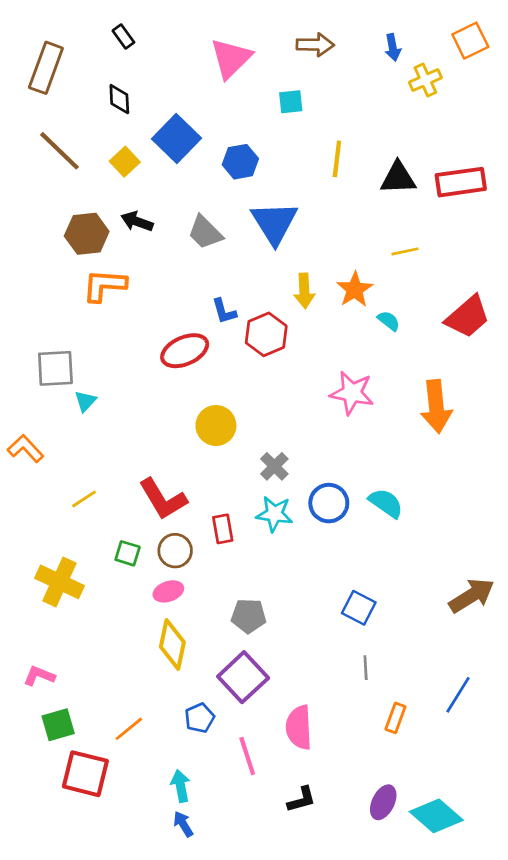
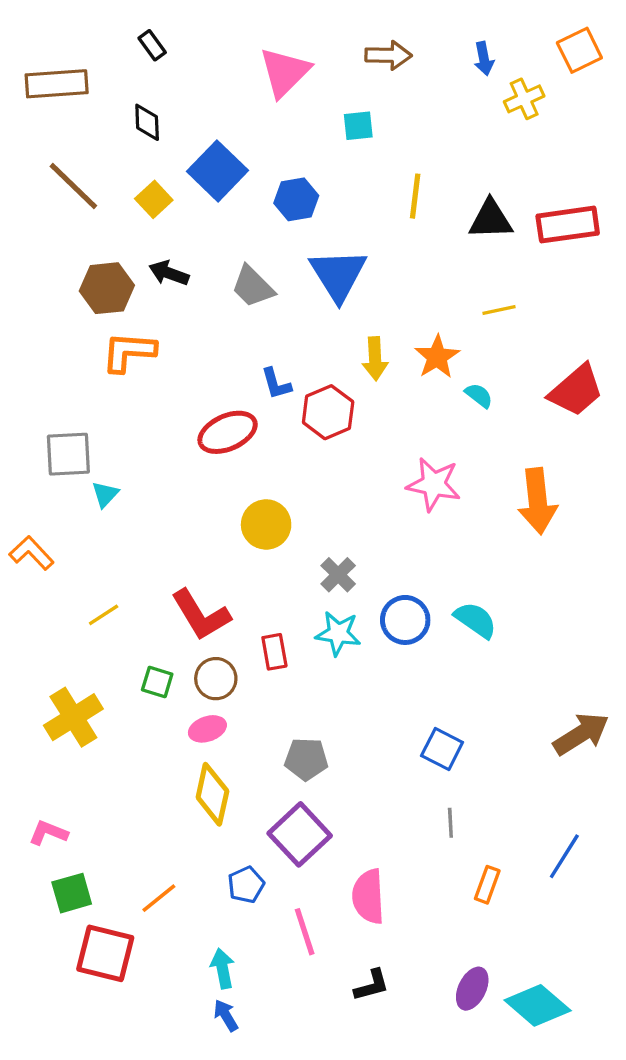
brown rectangle: (46, 68) -> (57, 84), turned 66
yellow cross: (60, 582) -> (73, 717), turned 33

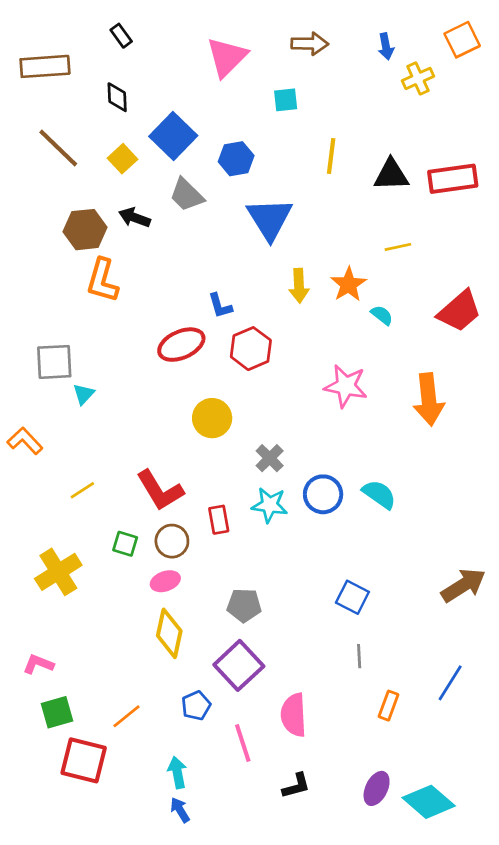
gray trapezoid: (253, 287) -> (187, 195), moved
orange L-shape: (129, 352) -> (102, 280), turned -78
red hexagon: (328, 412) -> (251, 349), moved

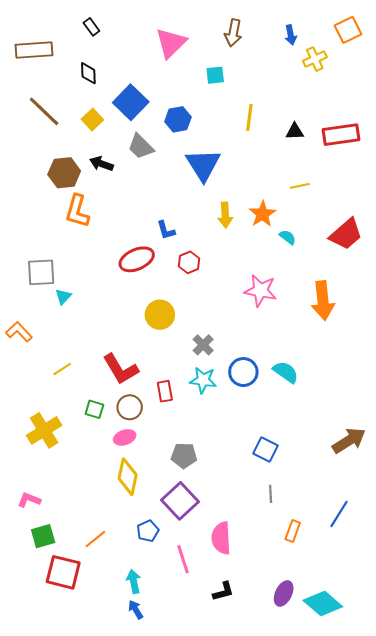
brown arrow: (310, 44) -> (233, 33), turned 100
black triangle: (391, 175) -> (295, 132), size x0.7
red hexagon: (251, 349) -> (189, 262), size x0.7

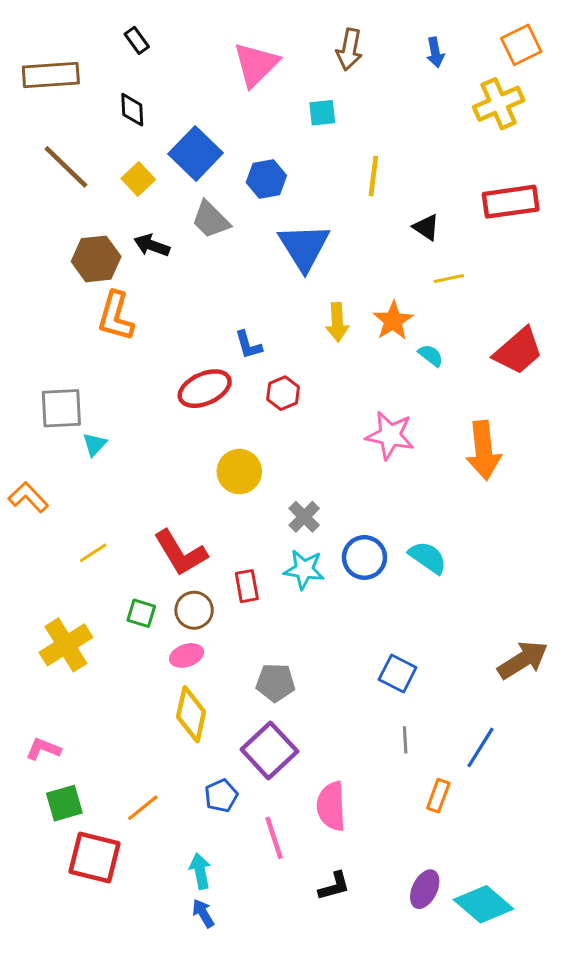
yellow cross: (315, 59) -> (499, 104), moved, size x1.4
black triangle: (295, 132) -> (426, 227), moved, turned 36
blue line: (339, 514) -> (481, 747), moved

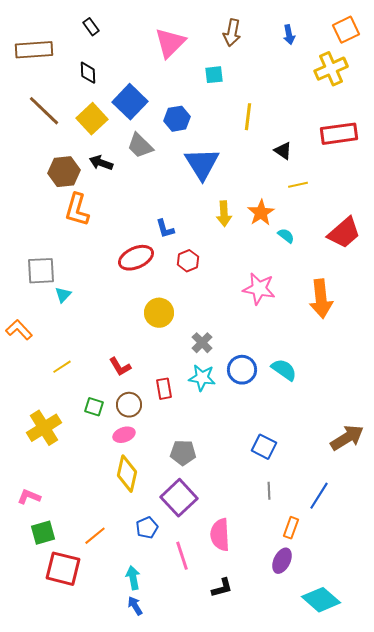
yellow square: (138, 179) -> (92, 119), size x1.4
red L-shape: (180, 553) -> (120, 367), size x0.6
purple ellipse: (425, 889) -> (282, 561), moved

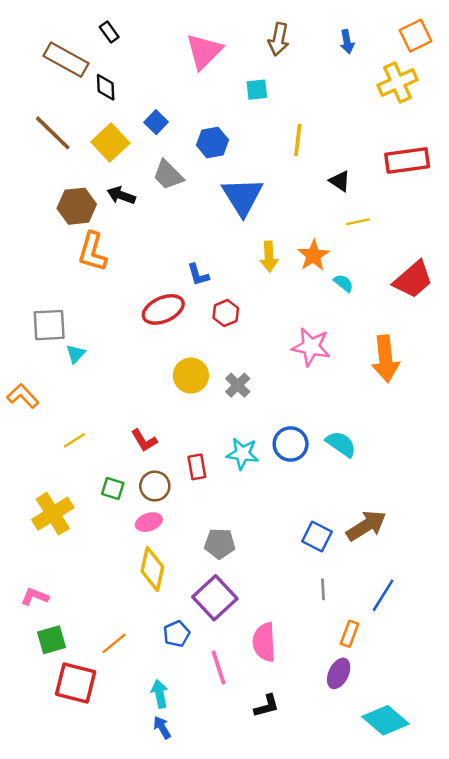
brown rectangle: (34, 50) -> (66, 60), moved, turned 33
blue square: (130, 102) -> (156, 122), size x0.6
gray cross: (202, 343) -> (238, 385), moved
brown arrow: (347, 438) -> (366, 526), moved

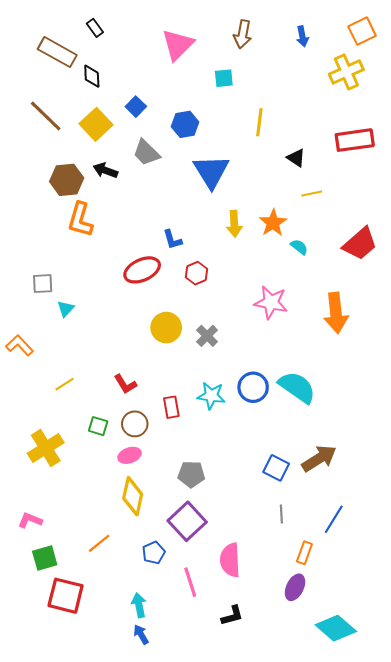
gray square: (49, 325) -> (43, 284), size x0.7
cyan semicircle: (341, 444) -> (297, 387), size x1.4
orange line: (114, 643) -> (99, 543), moved

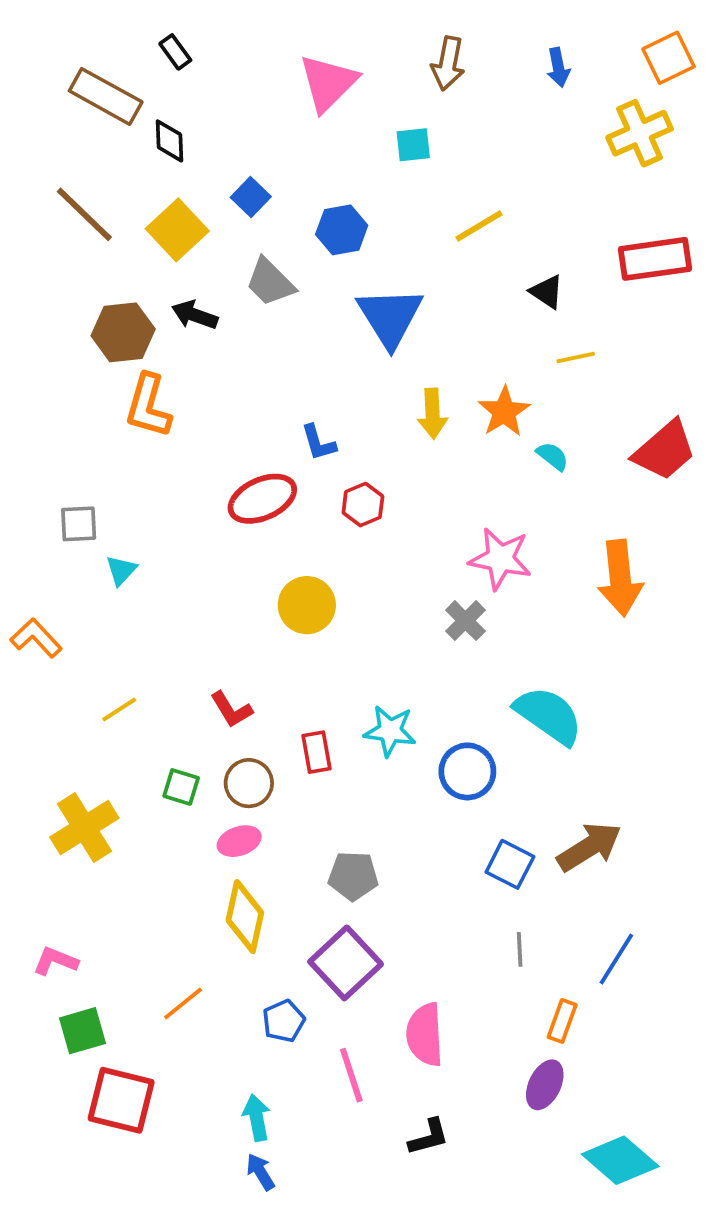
yellow line: (259, 122) -> (479, 226), turned 52
gray cross: (207, 336) -> (465, 621), moved
blue circle: (253, 387) -> (467, 771), moved

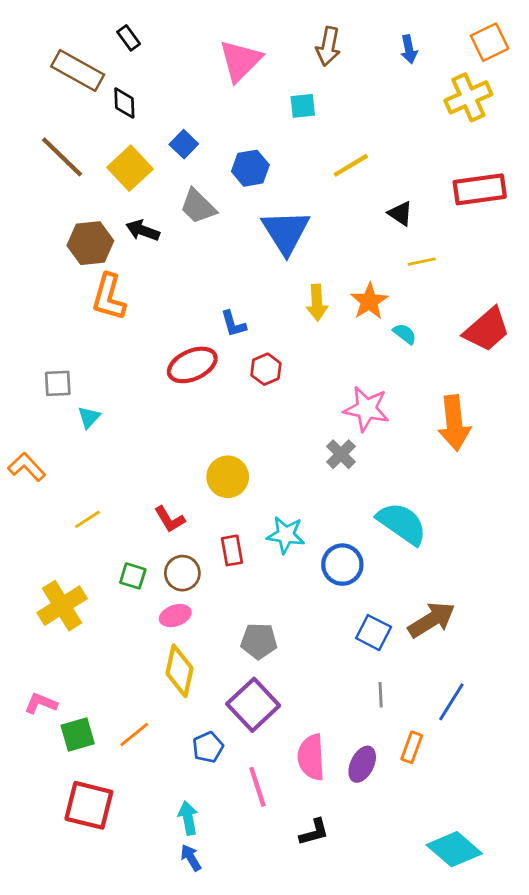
yellow circle: (307, 605) -> (228, 477), moved
green square: (82, 1031) -> (78, 734), moved
purple ellipse: (545, 1085) -> (362, 764), moved

